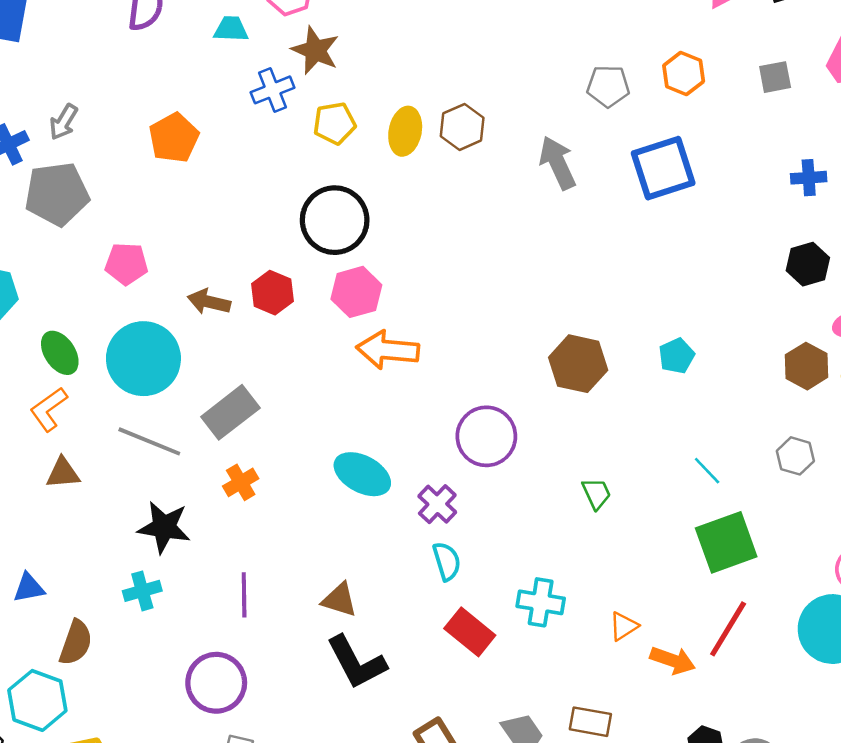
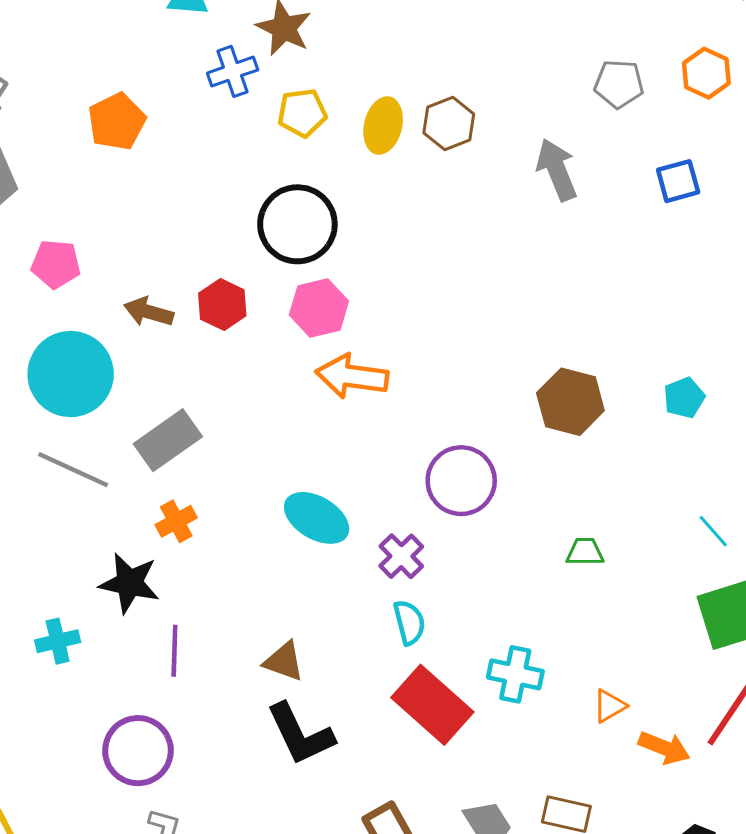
blue square: (663, 168) -> (678, 181), size x0.6
green trapezoid: (596, 493) -> (585, 552), turned -68
black star: (164, 527) -> (129, 583), moved
red rectangle: (470, 632) -> (432, 705), size x1.4

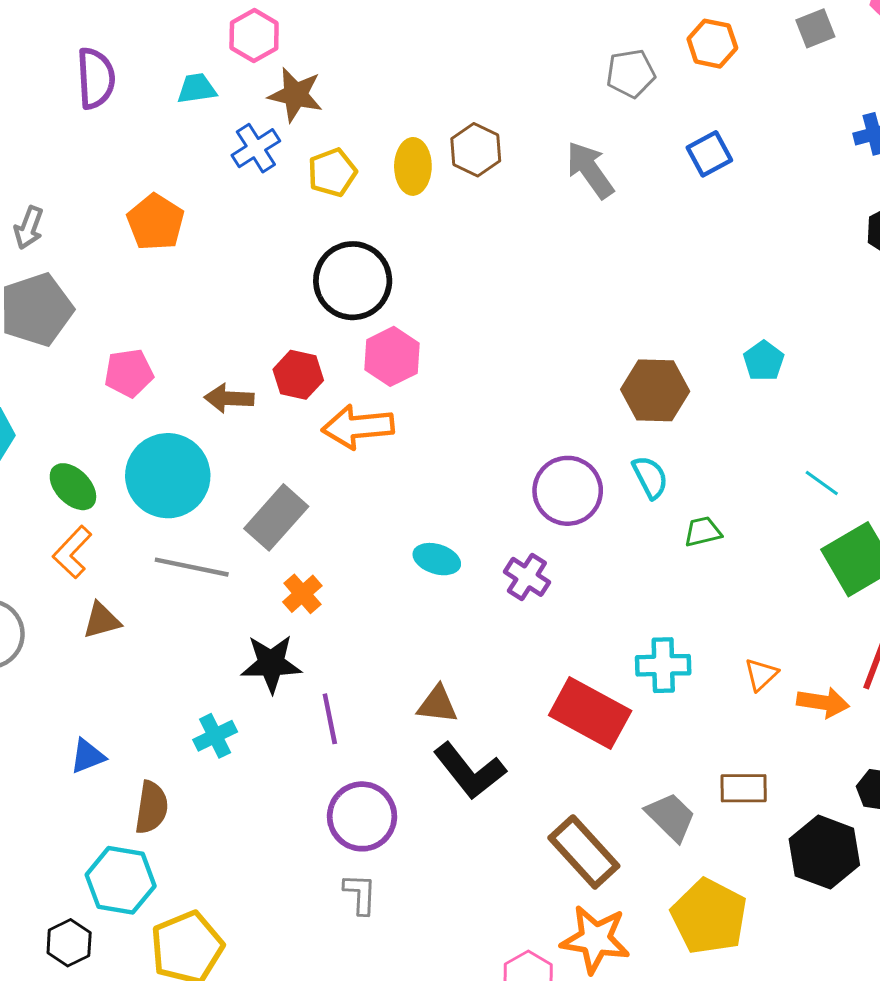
orange arrow: (352, 376) -> (358, 427), moved
cyan ellipse: (317, 518) -> (437, 559), size x0.7
cyan semicircle: (409, 622) -> (650, 477), moved
purple circle: (138, 751) -> (362, 816), moved

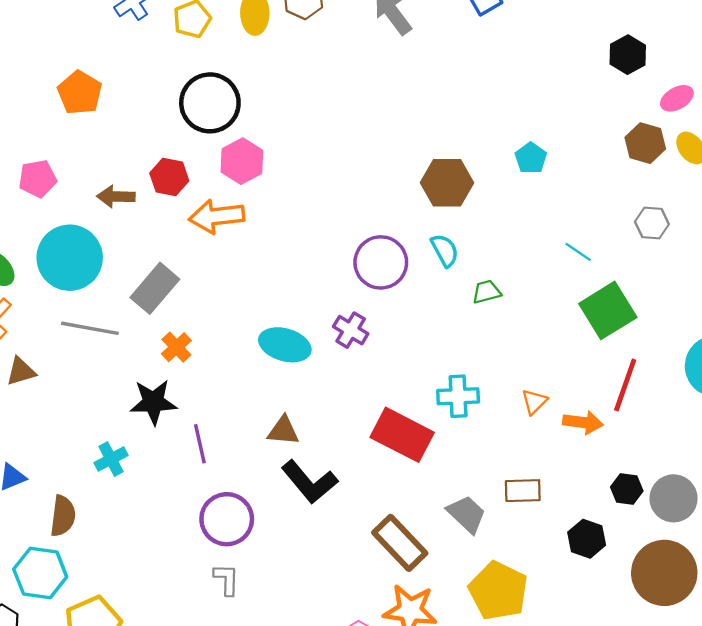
orange pentagon: (156, 222) -> (80, 93), moved
cyan ellipse: (437, 559) -> (285, 345), moved, size x1.4
black hexagon: (824, 852) -> (587, 539), size x0.7

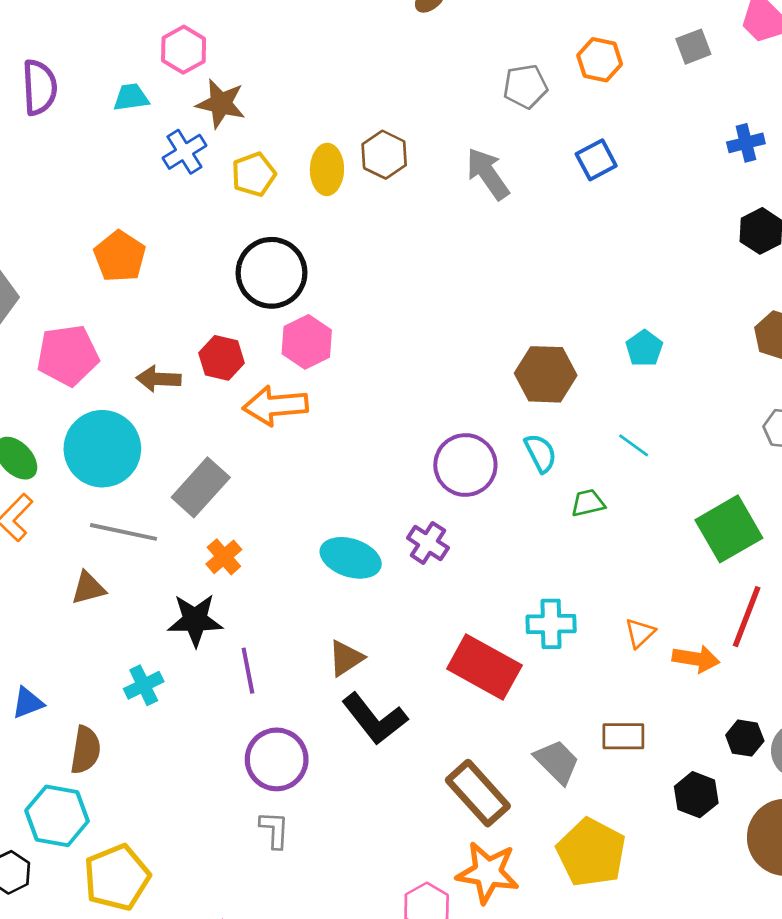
pink pentagon: (38, 179) -> (68, 355), size x1.4
cyan line: (578, 252) -> (634, 445), moved
brown triangle: (21, 371) -> (88, 588), moved
brown triangle: (283, 431) -> (346, 658), turned -40

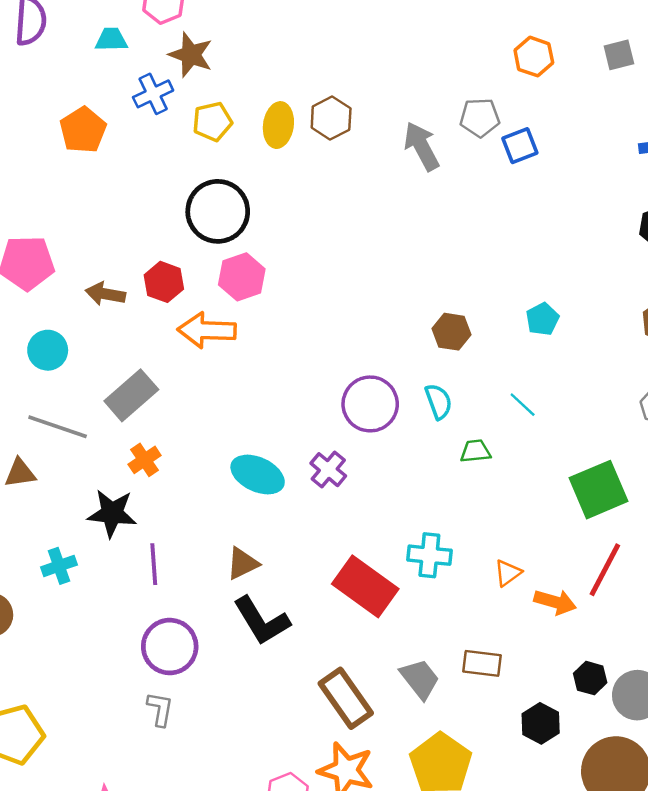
gray pentagon: (525, 86) -> (480, 118), moved
orange pentagon: (120, 256) -> (83, 130), moved
brown hexagon: (546, 374) -> (452, 332), size x0.7
cyan circle: (102, 449) -> (48, 350), size x0.6

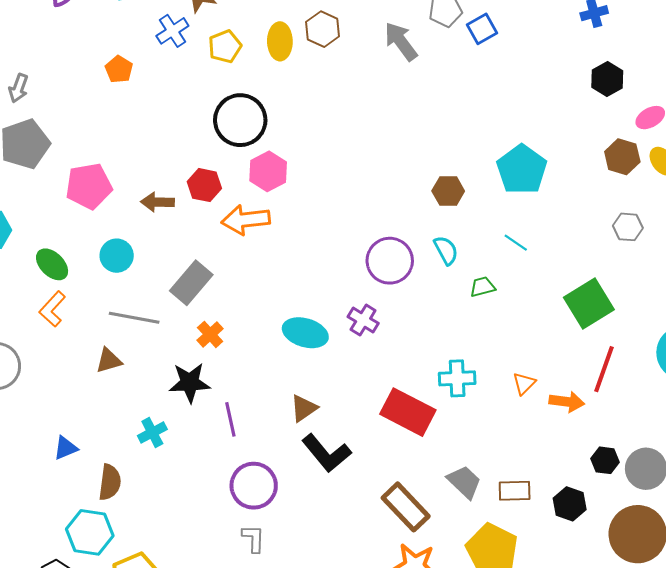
orange pentagon: (83, 130) -> (119, 69), size x0.7
cyan pentagon: (542, 319) -> (522, 170), size x1.8
brown rectangle: (482, 663) -> (515, 491), moved

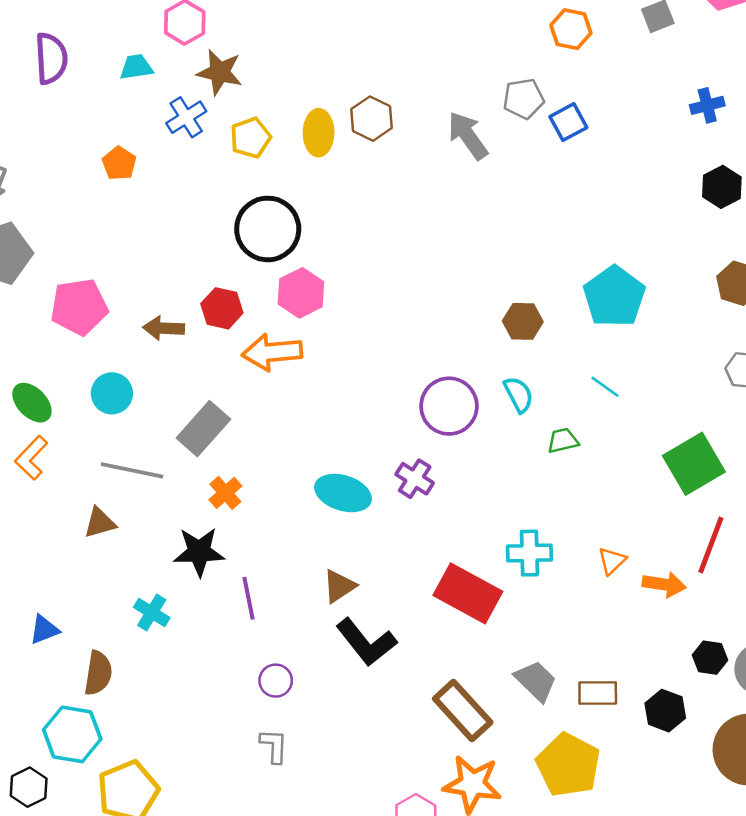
cyan cross: (152, 432) -> (152, 613), turned -32
purple circle: (254, 486) -> (276, 681), size x0.6

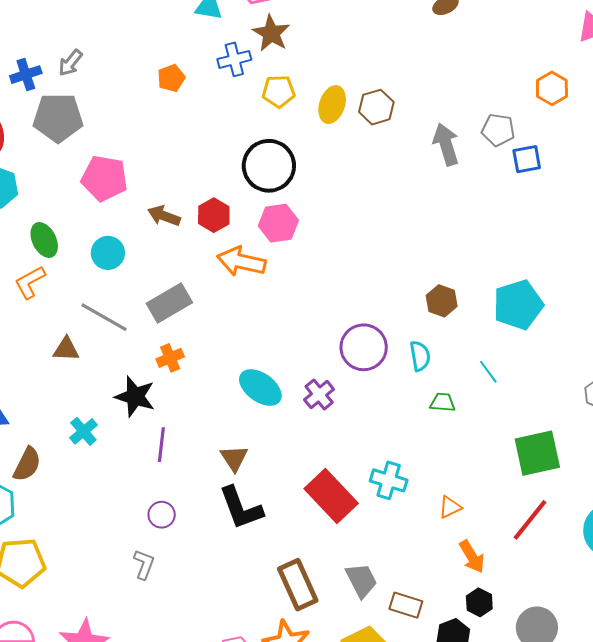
orange arrow: (664, 584) -> (472, 557), moved, turned 32
brown triangle: (339, 586) -> (234, 458), turned -48
black hexagon: (710, 658) -> (479, 602), moved

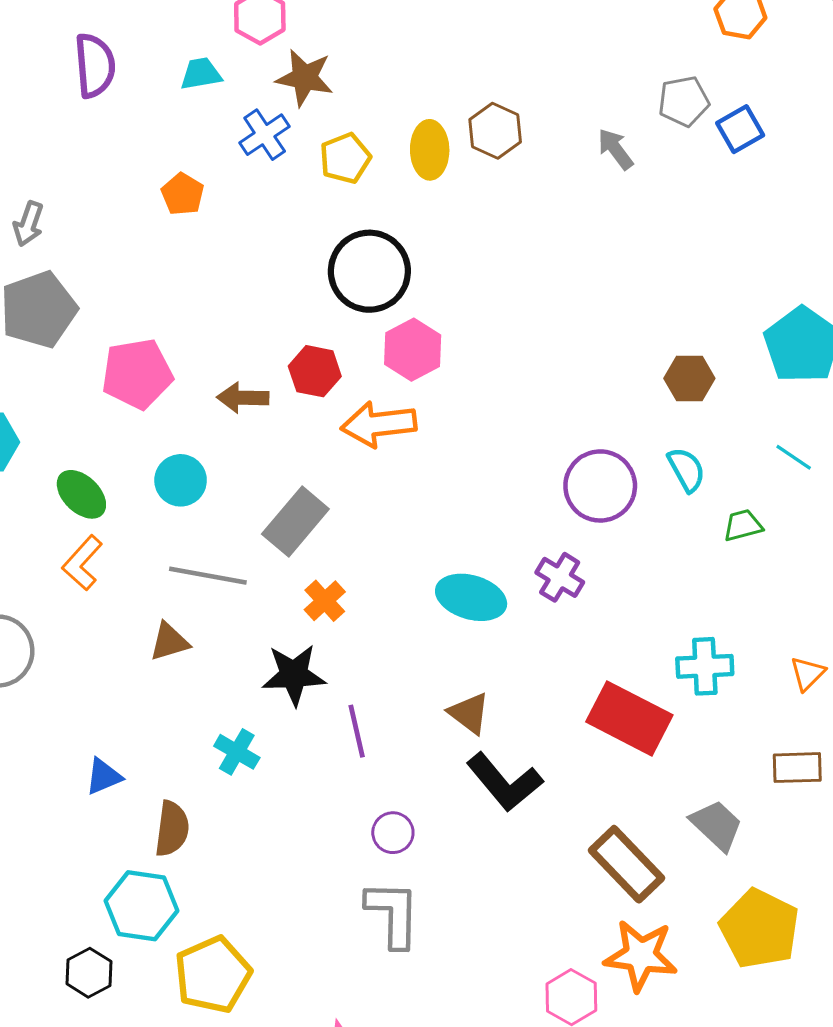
gray arrow: (446, 144) -> (615, 149), size x0.7
gray L-shape: (144, 564) -> (393, 914), size x1.6
brown rectangle: (406, 605) -> (797, 768), moved

